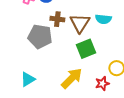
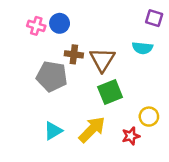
cyan semicircle: (103, 19) -> (142, 48), moved
cyan triangle: (28, 79) -> (53, 131), moved

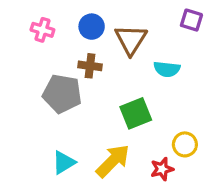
blue circle: (60, 23) -> (92, 27), moved
cyan semicircle: (142, 48) -> (167, 69), moved
brown triangle: (102, 60) -> (131, 40), moved

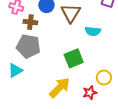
brown cross: (90, 66) -> (30, 22), moved
cyan triangle: (64, 162) -> (15, 70), moved

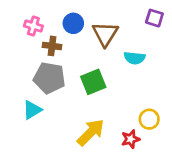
green square: (74, 58) -> (93, 82), moved

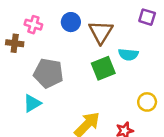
brown cross: (52, 46) -> (15, 43), moved
green square: (93, 82) -> (103, 68), moved
yellow circle: (149, 119) -> (147, 102), moved

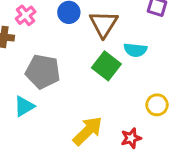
pink cross: (33, 25) -> (26, 15), turned 35
green square: (103, 68) -> (106, 66), turned -30

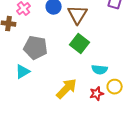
cyan semicircle: (135, 50) -> (100, 70), moved
yellow circle: (157, 105) -> (115, 87), moved

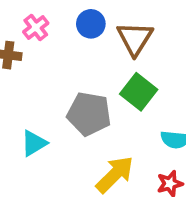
gray pentagon: (36, 48) -> (89, 114), moved

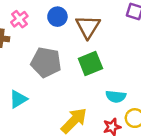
green square: (139, 92) -> (90, 64), turned 30
gray pentagon: (89, 114) -> (46, 62), moved

